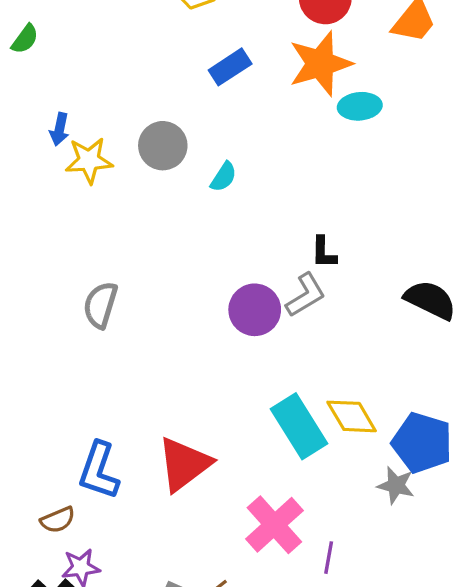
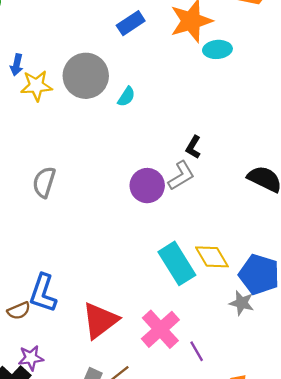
gray circle: (163, 146) -> (86, 76), size x1.4
black L-shape: (324, 252) -> (193, 147), turned 30
red triangle: (184, 464) -> (100, 321), moved
brown semicircle: (58, 520) -> (19, 311), moved
purple line: (329, 558) -> (197, 351), turned -40

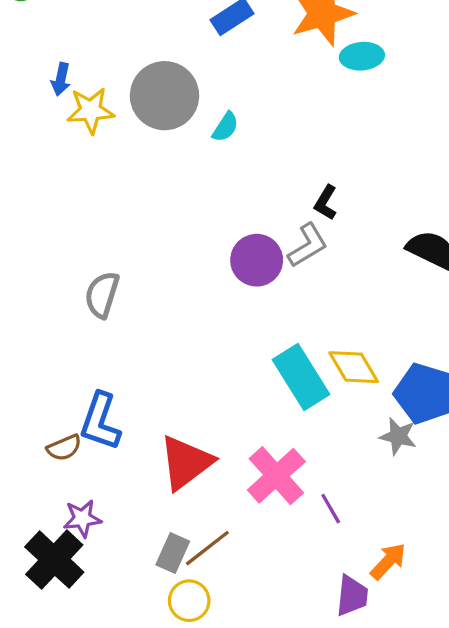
gray semicircle: (44, 182) -> (102, 295), moved

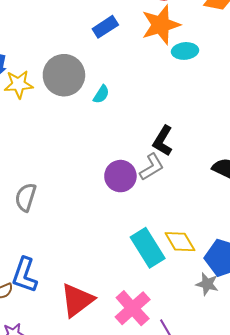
black L-shape: (326, 203) -> (163, 141), size x1.4

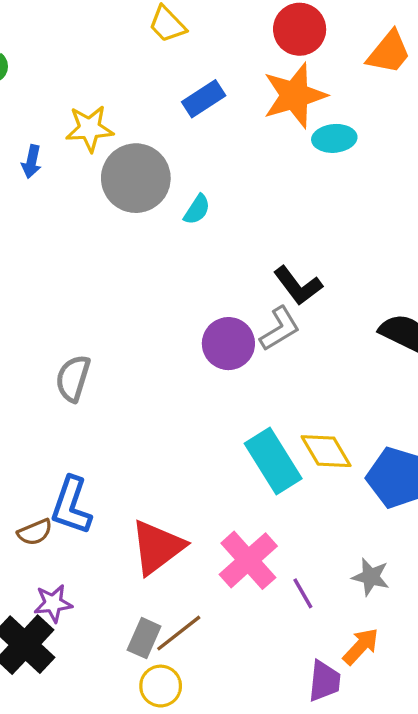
yellow star: (19, 84) -> (89, 128), moved
black L-shape: (163, 141) -> (298, 286), turned -68
gray star: (207, 284) -> (371, 577), moved

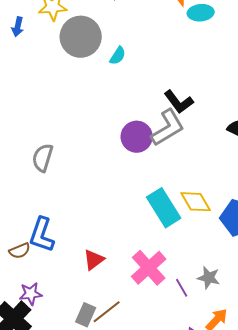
gray L-shape: (280, 329) -> (168, 128), size x1.4
red triangle: (157, 547) -> (94, 260), size x0.6
gray star: (371, 577) -> (209, 278), moved

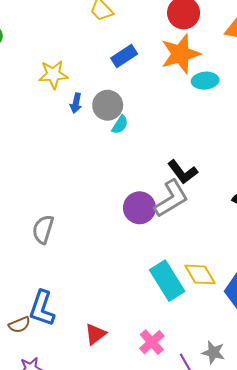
blue arrow: (18, 27) -> (76, 103), moved
gray circle: (81, 37) -> (108, 105), moved, size x0.7
pink cross: (149, 268) -> (152, 342), size x0.7

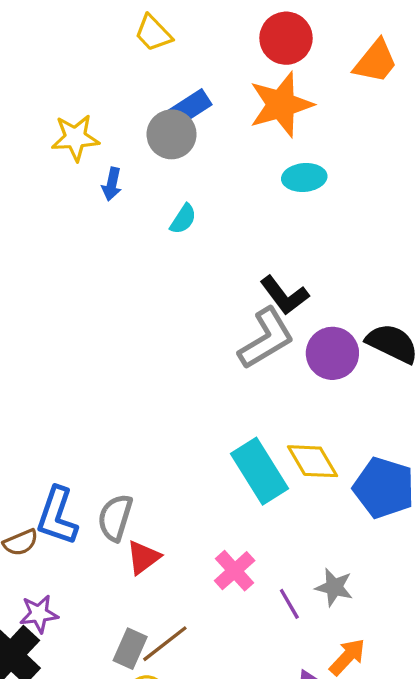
cyan ellipse: (205, 81) -> (304, 178), moved
gray circle: (108, 105) -> (172, 134), moved
purple circle: (139, 208) -> (332, 353), moved
gray semicircle: (43, 229) -> (115, 518), moved

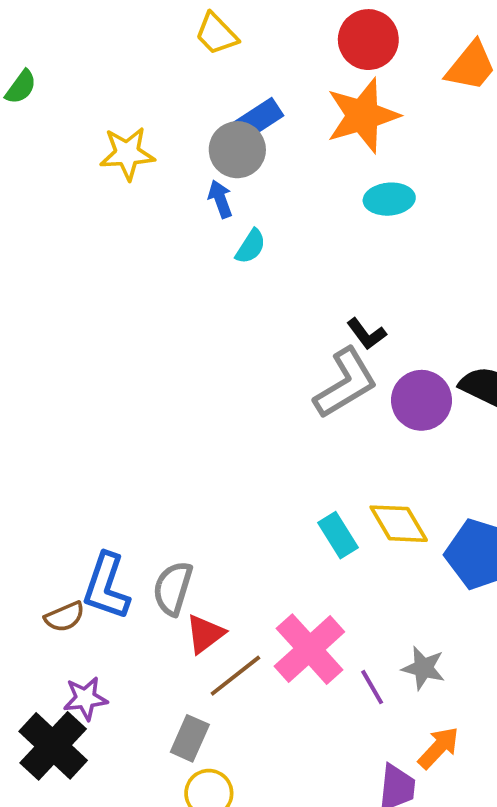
blue arrow: (112, 184) -> (220, 199), moved, turned 148
black L-shape: (284, 295) -> (366, 334), size x0.7
cyan rectangle: (259, 471) -> (338, 535), size x0.6
pink cross: (235, 571) -> (309, 649), size x1.5
brown line: (165, 644) -> (235, 676), moved

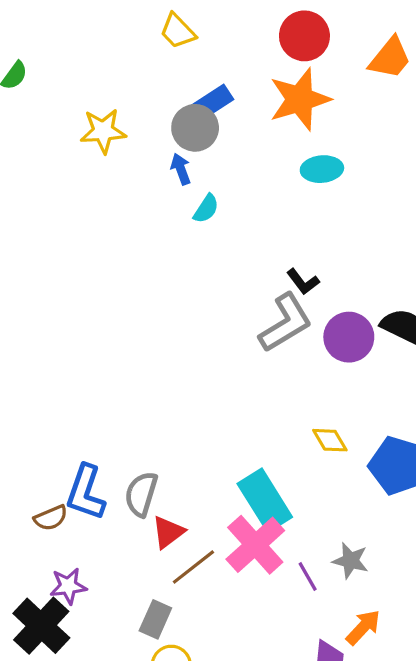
yellow diamond: (399, 524) -> (330, 440), size x0.7
cyan rectangle: (338, 535) -> (265, 500), moved, size x1.6

